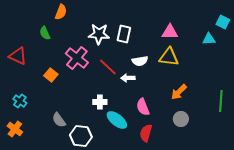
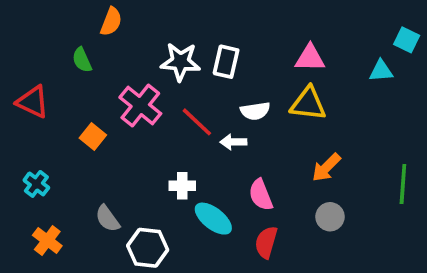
orange cross: (15, 129) -> (47, 240), moved

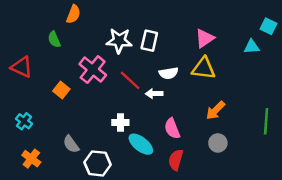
pink triangle: (310, 58) -> (205, 38), turned -35

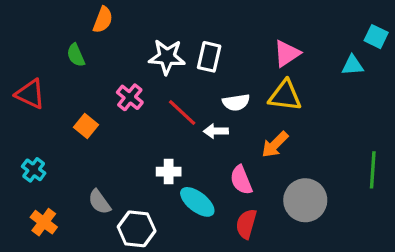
pink cross: (93, 70) -> (130, 97), size x0.7
orange arrow: (215, 110) -> (275, 145), moved
gray circle: (218, 143) -> (305, 200), size x1.6

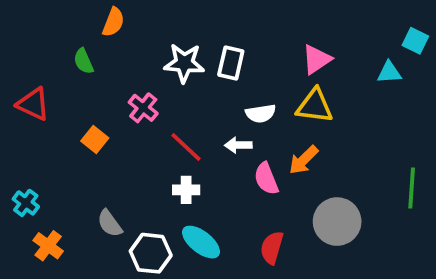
red line: (182, 113) -> (186, 147), moved
cyan cross: (34, 170) -> (26, 203), moved
pink semicircle: (241, 180) -> (266, 179), moved
cyan ellipse: (197, 202) -> (201, 242), moved

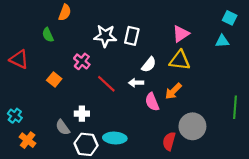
cyan square: (415, 41) -> (230, 18), moved
white semicircle: (261, 113) -> (149, 65), turned -42
white cross: (186, 190) -> (82, 114), moved
cyan ellipse: (201, 242) -> (115, 138), turned -35
red semicircle: (272, 248) -> (169, 141), moved

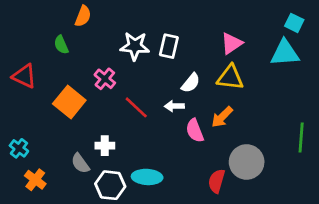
cyan triangle: (222, 41) -> (285, 53), size x1.6
orange square: (54, 80) -> (69, 102), size x1.6

